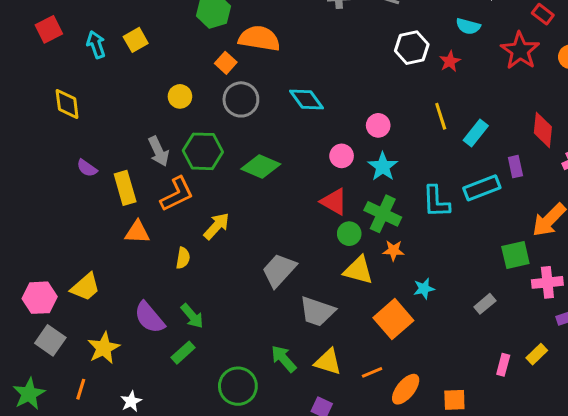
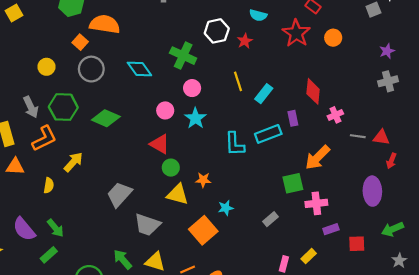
yellow square: (136, 40) -> (14, 13), moved
green cross: (383, 214) -> (183, 56), moved

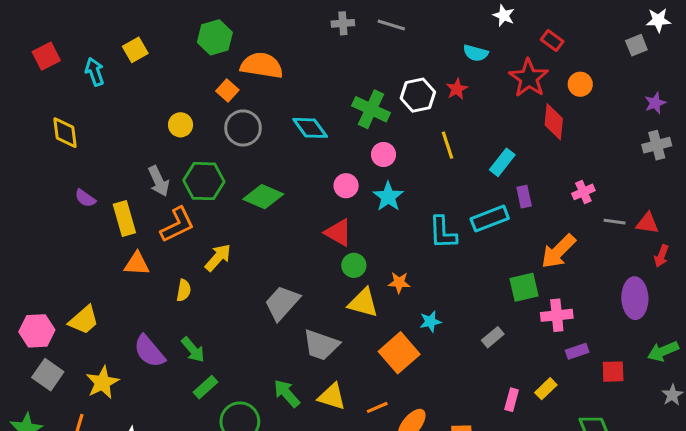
white hexagon: (217, 31) -> (418, 95), moved
red diamond: (313, 91) -> (554, 122), moved
cyan rectangle: (264, 94) -> (502, 162), moved
green rectangle: (49, 255) -> (206, 387), moved

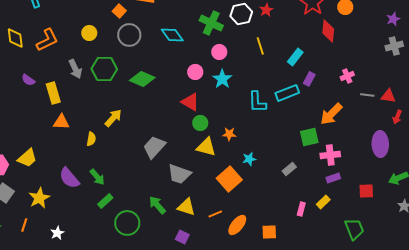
purple rectangle: (524, 197) -> (309, 79), turned 40
orange L-shape: (177, 225) -> (47, 40), moved
purple rectangle: (577, 351) -> (333, 178), moved

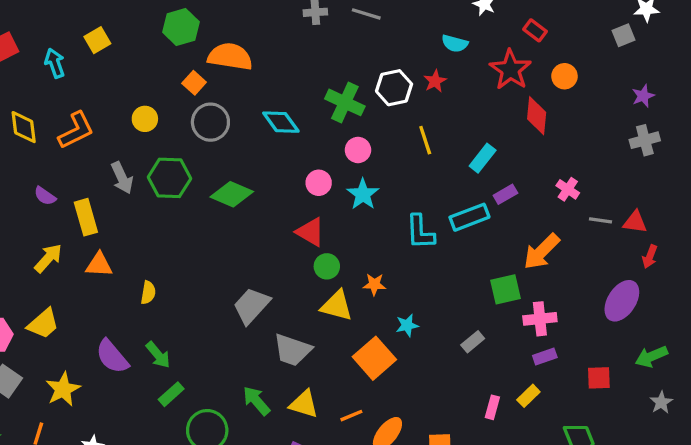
pink cross: (347, 76) -> (568, 189), turned -32
purple rectangle: (309, 79) -> (505, 194), turned 32
yellow arrow: (113, 118) -> (48, 258), moved
purple ellipse: (380, 144) -> (622, 301), turned 35

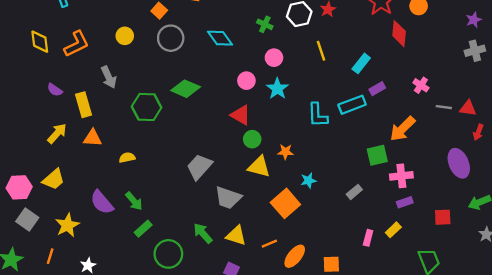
green cross: (345, 102) -> (265, 24), size x0.6
green hexagon: (169, 178) -> (147, 107), moved
yellow semicircle: (148, 293) -> (127, 158), turned -112
purple ellipse: (622, 301) -> (459, 163), turned -56

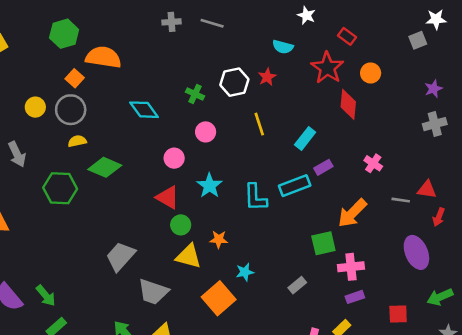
gray circle: (171, 38) -> (71, 110), moved
cyan star: (277, 89) -> (209, 186), moved
gray line: (444, 107) -> (401, 200), moved
yellow semicircle: (127, 158) -> (77, 141), moved

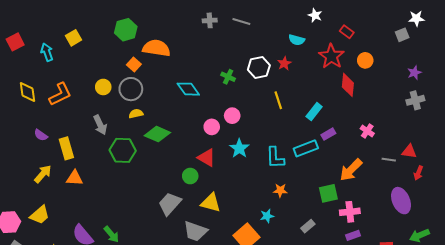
pink circle: (206, 132) -> (232, 116), moved
gray arrow: (17, 154) -> (100, 125), moved
green circle: (181, 225) -> (190, 176), moved
orange star: (219, 239) -> (280, 190), moved
yellow triangle: (189, 256) -> (211, 203), moved

